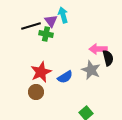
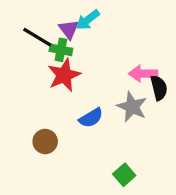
cyan arrow: (63, 15) -> (88, 20), turned -112
black line: (31, 26) -> (37, 37), turned 48
red star: (41, 72) -> (64, 75), moved

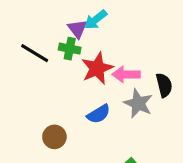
black line: (37, 37) -> (35, 53), moved
pink arrow: (143, 74) -> (126, 74), moved
red star: (64, 75) -> (97, 68), moved

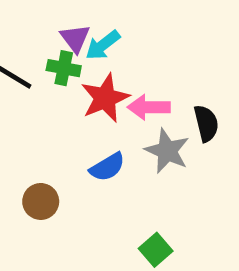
cyan arrow: (96, 20) -> (103, 45), moved

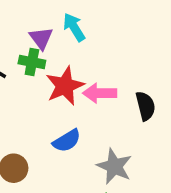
cyan arrow: (103, 45) -> (74, 27), moved, turned 96
gray star: (167, 151) -> (114, 166), moved

